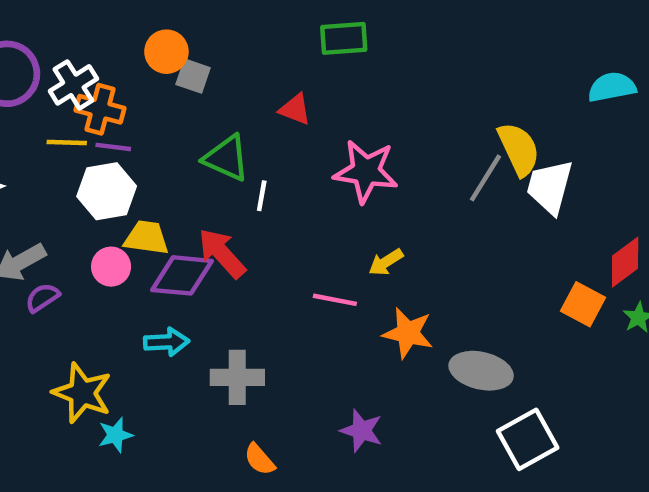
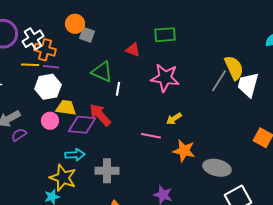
green rectangle: (344, 38) -> (165, 35), moved
yellow star: (82, 393) -> (63, 178), moved

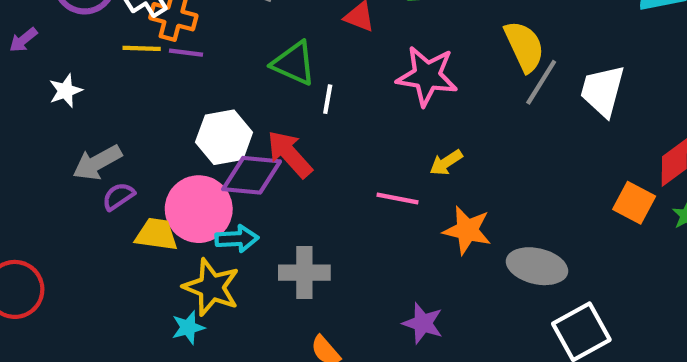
yellow semicircle: (234, 68) -> (524, 46), moved
white hexagon: (48, 87) -> (224, 137), moved
yellow trapezoid: (66, 108) -> (156, 234), moved
pink circle: (50, 121) -> (199, 209), moved, size x1.8

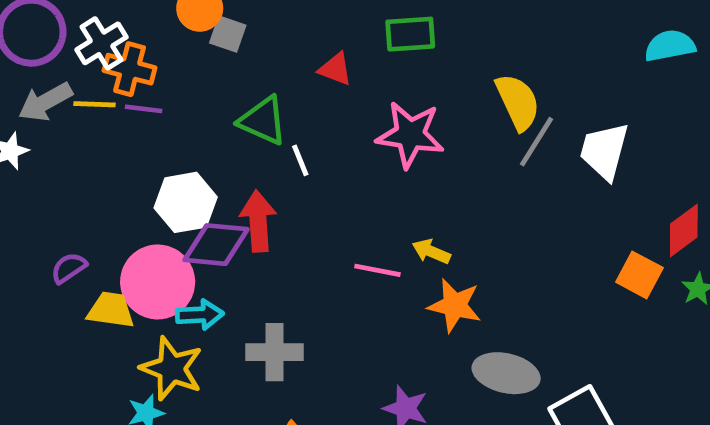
white line: (328, 99) -> (300, 160), turned -32
red arrow: (290, 154) -> (258, 221), turned 38
gray arrow: (97, 163) -> (45, 102), moved
yellow arrow: (446, 163) -> (431, 252), moved, turned 56
gray ellipse: (537, 266) -> (506, 373), moved

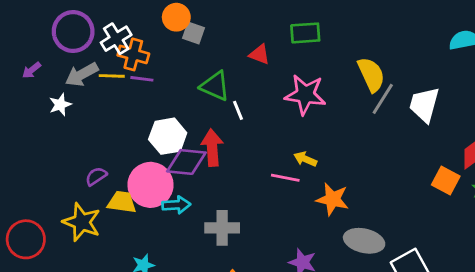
yellow arrow: (431, 252) -> (305, 159), moved
yellow star: (172, 368) -> (82, 222), moved

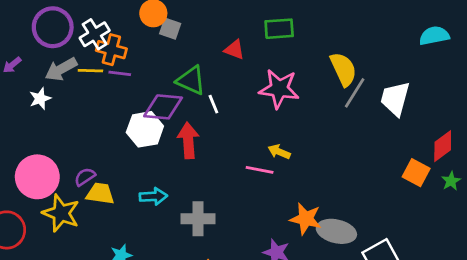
purple diamond: (186, 162) -> (163, 107), moved
purple semicircle: (96, 176) -> (85, 177), moved
pink circle: (150, 185) -> (37, 177), moved
orange star: (333, 199) -> (306, 219), moved

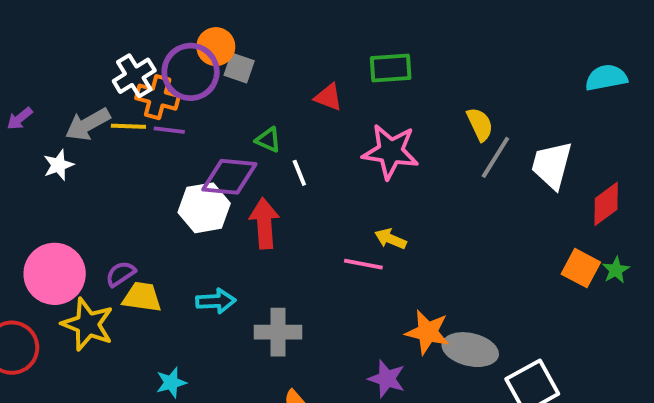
purple circle: (53, 27) -> (191, 72), moved
yellow semicircle: (343, 69) -> (480, 124), size x0.7
green triangle: (191, 80) -> (268, 140), size x0.6
red diamond: (443, 146) -> (606, 204), moved
green star: (451, 181) -> (616, 270), moved

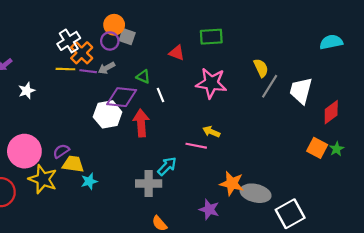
purple circle: (191, 72) -> (110, 41), moved, size x0.6
orange cross: (158, 97) -> (82, 53), turned 30
gray arrow: (88, 124) -> (107, 68), moved, size x0.7
cyan arrow: (216, 301) -> (167, 166), moved, turned -42
cyan star: (171, 383) -> (89, 181), moved

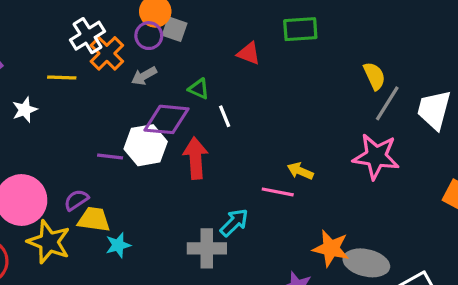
yellow line: (65, 69) -> (62, 78), moved
purple line: (88, 71) -> (110, 156), moved
pink star: (211, 83) -> (376, 156), moved

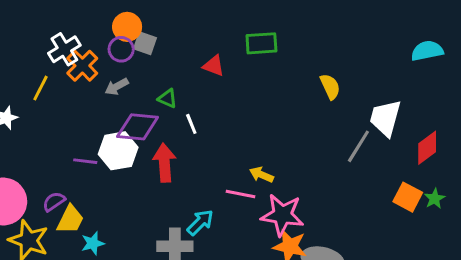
yellow line: (62, 78) -> (40, 88), turned -65
gray line: (387, 103) -> (358, 146), moved
pink star: (376, 156) -> (282, 215), moved
yellow trapezoid: (94, 219) -> (70, 219), turned 108

